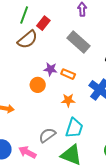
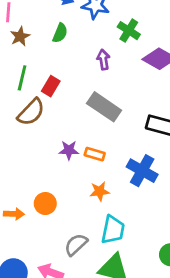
orange circle: (38, 85) -> (45, 204), moved

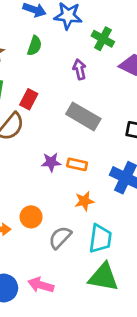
gray semicircle: (76, 245) -> (60, 238), moved

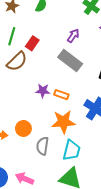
purple arrow: (79, 69) -> (73, 36), moved, turned 40
orange star: (84, 201) -> (63, 122), size x1.6
gray semicircle: (60, 238) -> (43, 146), turned -42

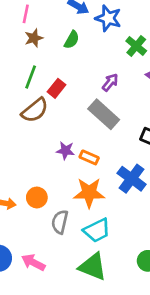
cyan trapezoid: (72, 150) -> (97, 230), turned 45

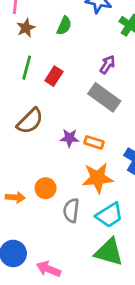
brown semicircle: (35, 110) -> (30, 121), moved
pink arrow: (33, 262) -> (48, 269), moved

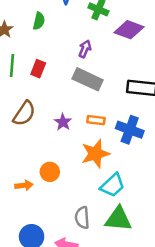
purple star: (69, 138) -> (63, 122), turned -30
orange rectangle: (94, 142) -> (96, 120), moved
gray semicircle: (71, 210) -> (82, 218), moved

